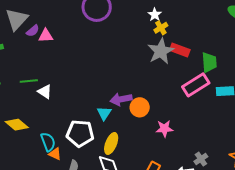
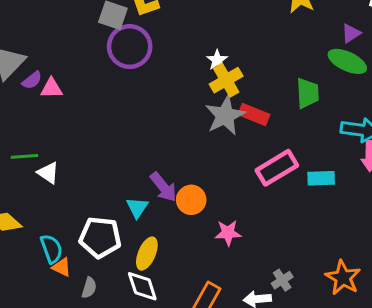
yellow cross: (161, 28) -> (226, 80), size x1.5
green trapezoid: (209, 62) -> (307, 93), moved
purple arrow: (121, 99) -> (163, 187), turned -120

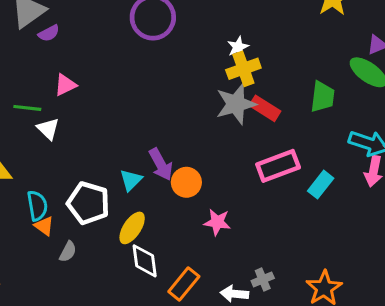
pink triangle: (51, 88) -> (65, 85), moved, turned -35
cyan rectangle: (321, 178) -> (321, 185), turned -60
white diamond: (142, 286) -> (145, 261), moved

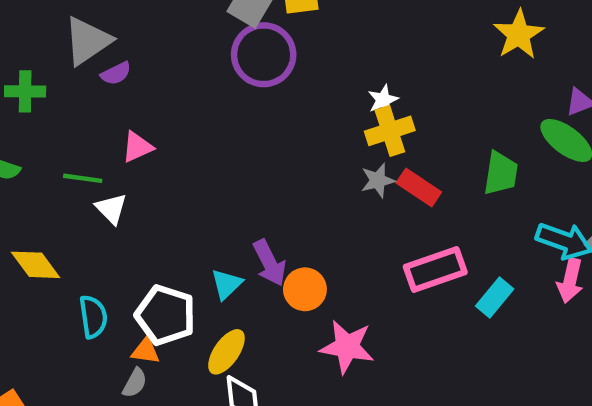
gray star: (236, 104) -> (378, 180), size x0.6
pink star: (217, 222) -> (347, 347), size x1.4
orange triangle: (44, 226) -> (146, 351), moved, turned -30

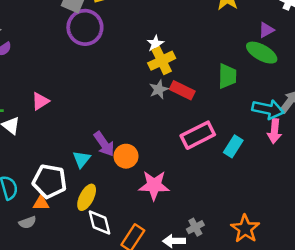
pink triangle: (137, 147) -> (40, 101), moved
gray semicircle: (135, 383) -> (28, 222), moved, turned 49

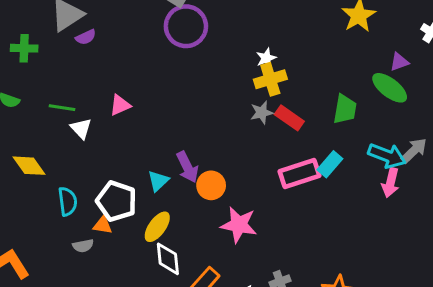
cyan rectangle: (233, 146) -> (330, 164), moved

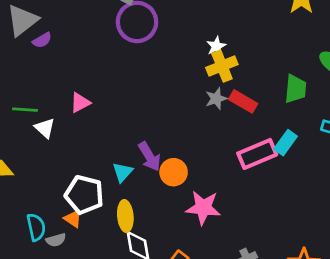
cyan semicircle: (68, 201) -> (36, 227), moved
orange triangle: (103, 225) -> (73, 219), turned 30
yellow ellipse: (157, 227) -> (125, 216), turned -36

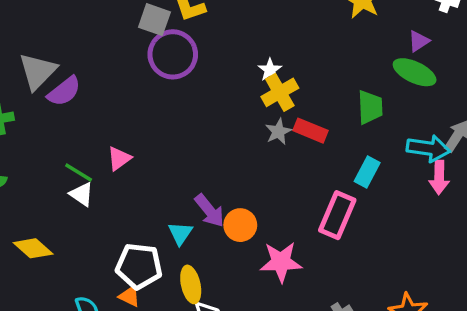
purple semicircle: (42, 40) -> (64, 91), size x1.5
green line: (25, 110) -> (79, 173), moved, turned 35
pink rectangle: (257, 154) -> (337, 215), moved, turned -36

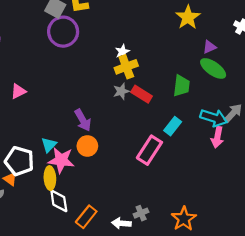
purple triangle: (419, 41) -> (209, 47), moved
purple arrow: (209, 211) -> (83, 120), moved
pink star: (281, 262) -> (61, 160), moved

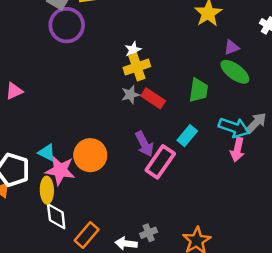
purple arrow: (83, 120) -> (144, 144), moved
cyan triangle: (49, 145) -> (47, 153), turned -49
orange circle: (87, 146) -> (90, 155), size x1.4

